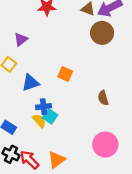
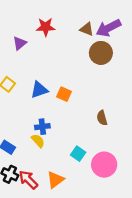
purple triangle: (21, 39) -> (20, 43), moved
blue triangle: (30, 83) -> (39, 90), moved
cyan square: (50, 116) -> (78, 154), moved

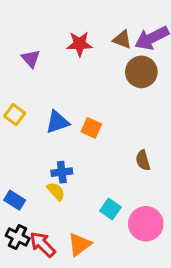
red star: (46, 27) -> (79, 44), moved
purple triangle: (20, 43) -> (31, 59), turned -32

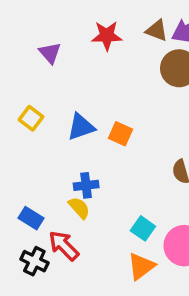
red arrow: (43, 244) -> (64, 246), moved
orange triangle: (79, 244) -> (141, 266), moved

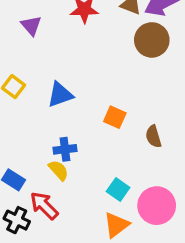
orange square: (121, 134) -> (115, 117), moved

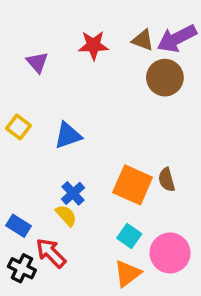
orange square: (115, 117) -> (133, 185), moved, size x1.6
blue cross: (65, 149) -> (73, 193), turned -35

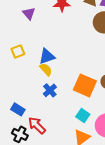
yellow square: (19, 127) -> (18, 51), turned 32
yellow semicircle: (66, 215) -> (46, 69), moved

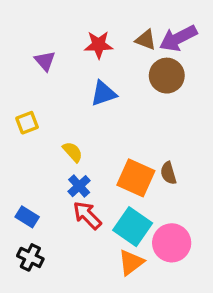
blue triangle: (47, 56) -> (103, 93), moved
cyan square: (83, 115) -> (133, 227), size x1.6
red arrow: (37, 125) -> (87, 215), moved

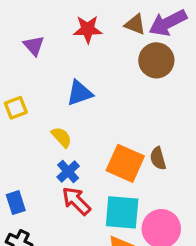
blue triangle: (103, 93) -> (80, 93), moved
blue rectangle: (27, 217) -> (16, 203), turned 40
cyan square: (133, 227) -> (122, 212), turned -30

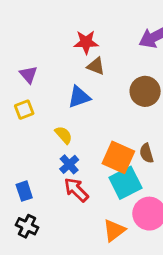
brown triangle: (135, 24) -> (96, 66), moved
purple triangle: (34, 46) -> (28, 74), moved
brown circle: (156, 60) -> (145, 91), moved
cyan square: (122, 212) -> (125, 183), moved, turned -32

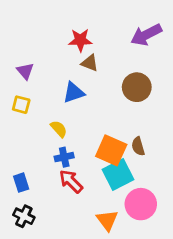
yellow square: (24, 110) -> (21, 105), turned 36
blue cross: (69, 164) -> (64, 157), turned 30
orange triangle: (114, 230) -> (107, 220), turned -30

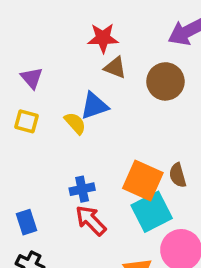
brown circle: (137, 87) -> (165, 81), moved
yellow semicircle: (59, 129) -> (75, 123), moved

